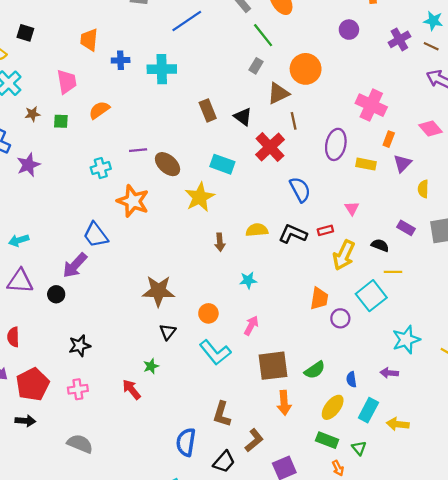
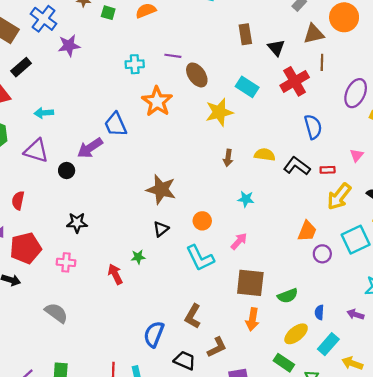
black trapezoid: (224, 462) -> (185, 360), turned -120

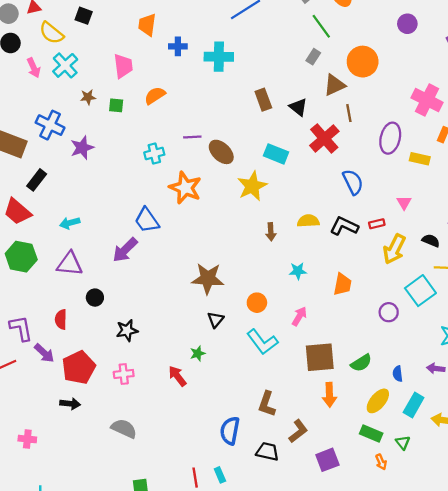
black circle: (67, 170) -> (95, 298), moved
orange trapezoid: (307, 231) -> (342, 284), moved

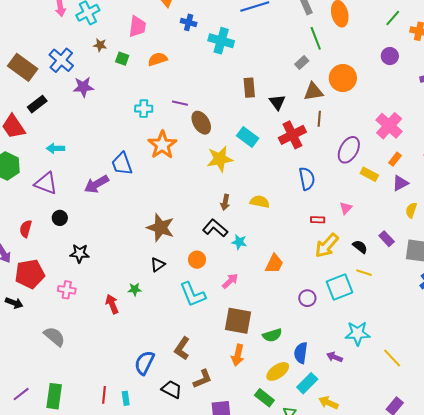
black L-shape: (344, 226) -> (215, 228), moved
blue semicircle: (398, 374) -> (301, 353), size x1.5

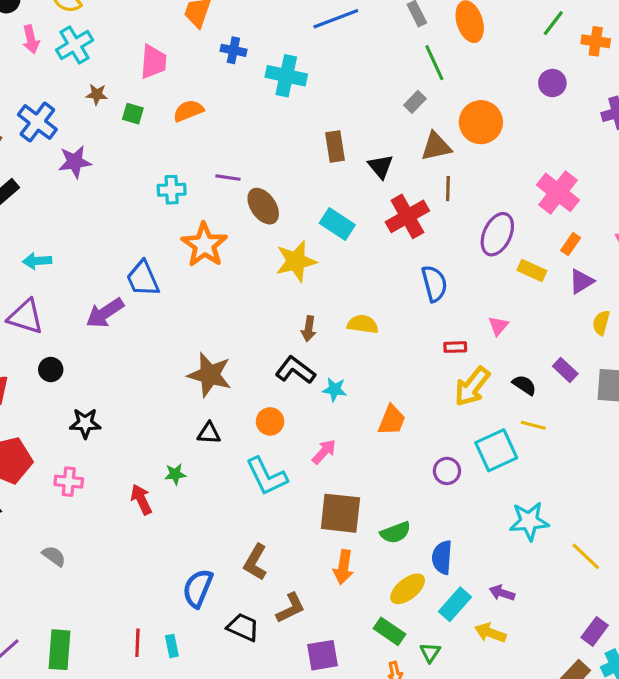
black triangle: (158, 265) -> (209, 433), turned 42
gray semicircle: (54, 336) -> (54, 556), size x0.7
purple arrow: (335, 357) -> (502, 593), moved

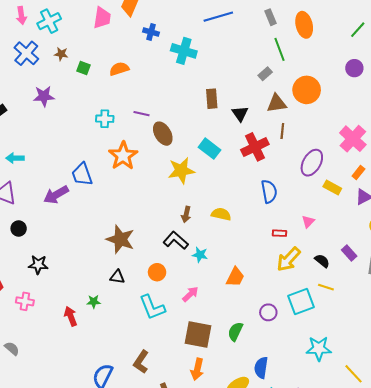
pink trapezoid: (153, 62) -> (102, 18), moved
blue cross: (37, 122) -> (26, 53), moved
green semicircle: (395, 532) -> (235, 331), moved, turned 132

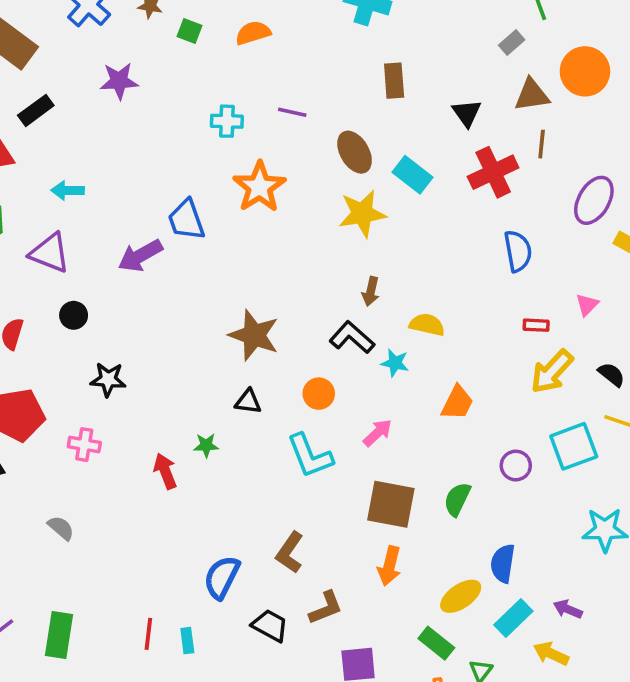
brown rectangle: (212, 99) -> (394, 81), moved
brown ellipse: (163, 134) -> (355, 152), moved
yellow semicircle: (221, 214) -> (427, 325), moved

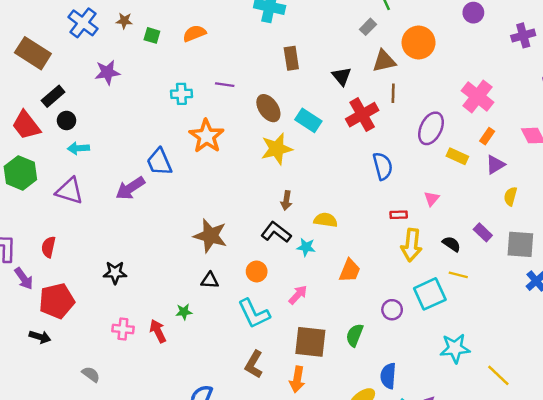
black circle: (74, 315) -> (66, 120), moved
yellow arrow: (552, 372) -> (411, 245), turned -32
pink cross: (84, 445) -> (123, 329), moved
brown L-shape: (290, 552) -> (254, 364), moved
orange arrow: (389, 566) -> (297, 379), moved

